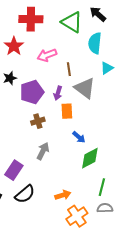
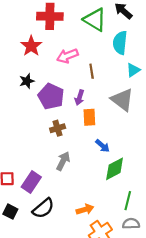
gray triangle: (85, 88) -> (122, 100), moved
purple pentagon: (32, 92) -> (51, 96), turned -30

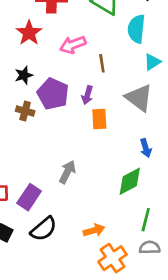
brown cross: (58, 128) -> (25, 111), moved, turned 32
blue arrow: (103, 146) -> (146, 148), moved, turned 32

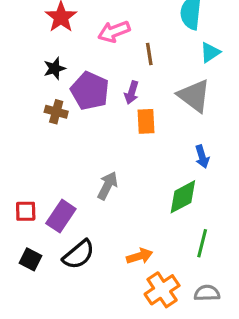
gray semicircle: (150, 247) -> (207, 293), moved

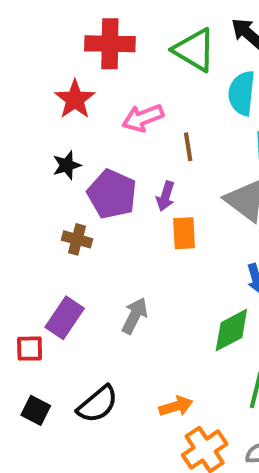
brown cross: (56, 112) -> (77, 239), moved
purple rectangle: (61, 216) -> (65, 318), moved

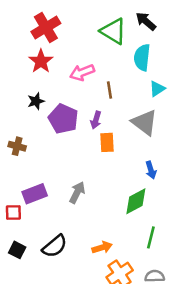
red cross: (110, 44) -> (46, 27), moved, turned -32
brown cross: (77, 239) -> (17, 146), moved
purple rectangle: (65, 318) -> (35, 194), turned 35

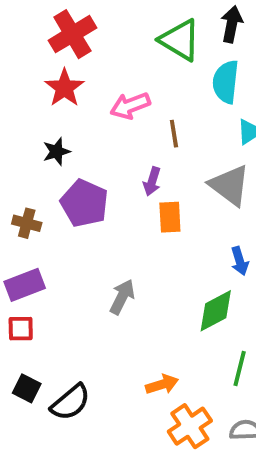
black arrow: (146, 21) -> (232, 24), turned 60
purple pentagon: (63, 119) -> (84, 203), moved
purple rectangle: (35, 194) -> (25, 285), moved
black semicircle: (55, 246) -> (70, 402), moved

